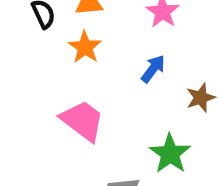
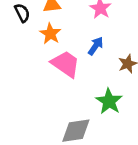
pink trapezoid: (82, 121) -> (66, 64), moved

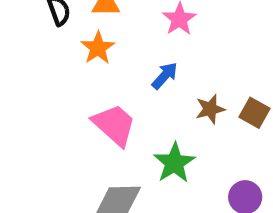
pink trapezoid: (66, 64) -> (114, 125), moved

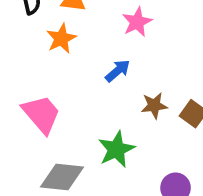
pink trapezoid: (114, 125) -> (41, 114), moved

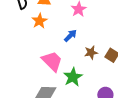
pink trapezoid: (41, 114) -> (52, 61), moved

